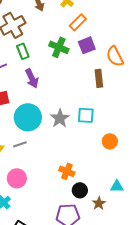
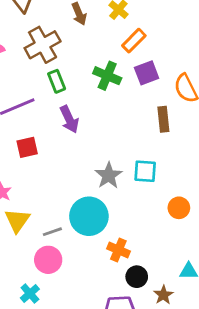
cyan circle: (28, 117) -> (89, 216), moved
gray line: (20, 144) -> (52, 232), moved

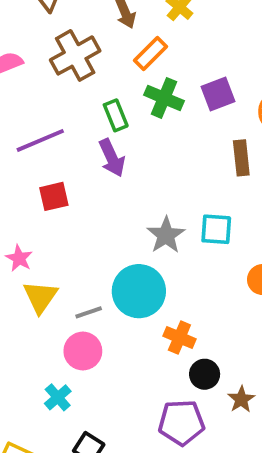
orange rectangle: (134, 41) -> (150, 54), moved
green rectangle: (57, 81) -> (116, 115), moved

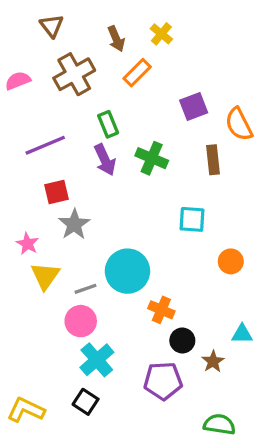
green cross: (164, 98) -> (152, 158), moved
gray star: (166, 235) -> (74, 224), moved
cyan cross: (58, 397) -> (97, 360), moved, size x1.5

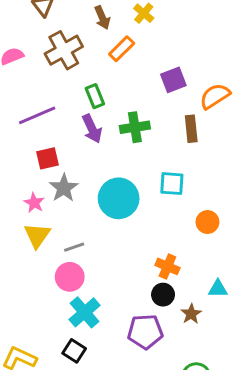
orange semicircle: (239, 124) -> (215, 96), turned 84
green cross: (152, 158) -> (135, 127), turned -32
pink star: (27, 244) -> (34, 203), moved
cyan circle: (127, 271) -> (119, 198), moved
orange cross: (161, 310) -> (167, 266), moved

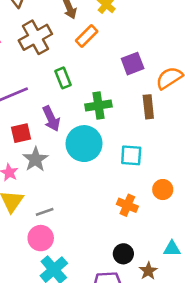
purple arrow: (92, 129) -> (51, 119), moved
cyan circle: (119, 198) -> (84, 144), moved
orange cross: (167, 266) -> (127, 205), moved

